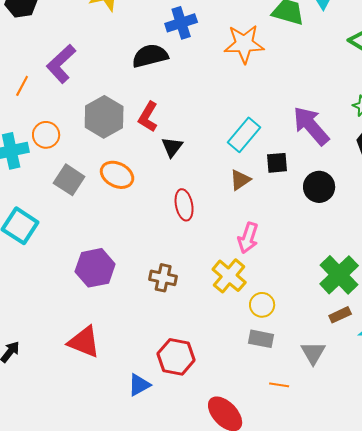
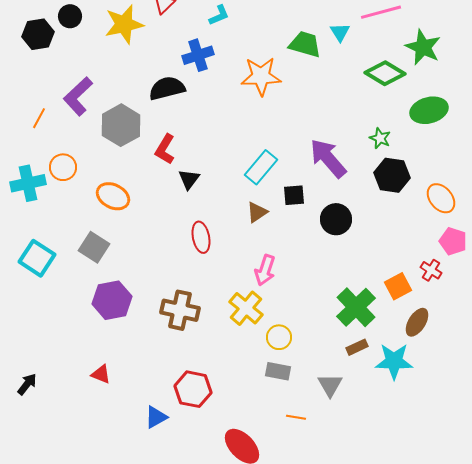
gray hexagon: (104, 117) -> (121, 125), moved
orange ellipse: (117, 175) -> (113, 196), moved
gray square: (69, 180) -> (94, 247), moved
brown cross: (163, 278) -> (180, 310), size x1.4
red triangle: (84, 342) -> (101, 374), size x0.6

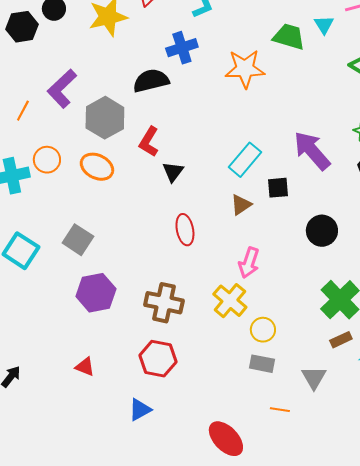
orange ellipse: (113, 196) -> (97, 167), moved
black circle: (336, 219) -> (322, 231), moved
red hexagon: (193, 389) -> (158, 359), moved

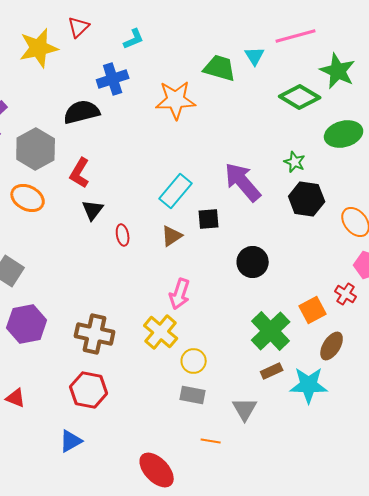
black triangle: (173, 172) -> (93, 210), moved
red ellipse: (185, 230) -> (123, 235), moved, size x0.7

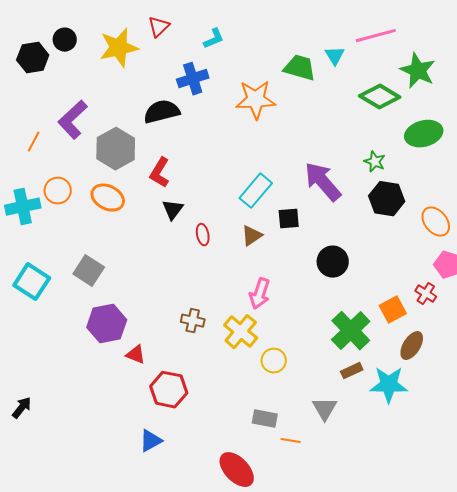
brown cross: (95, 334) -> (193, 321), moved, size x0.6
gray rectangle: (193, 395) -> (265, 419), moved
red triangle: (16, 398) -> (136, 355), moved

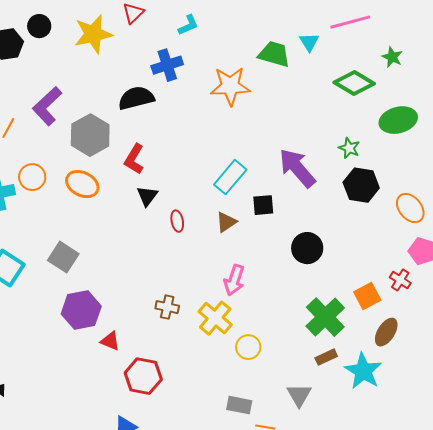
green star: (418, 71) -> (392, 57), size x0.6
cyan star: (389, 385) -> (363, 371), turned 30

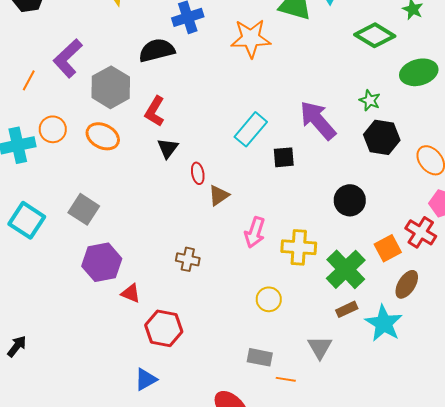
brown triangle: (226, 222) -> (219, 195), moved
black circle: (307, 248) -> (350, 200), moved
red cross: (400, 280) -> (421, 232), size x1.4
yellow cross: (215, 318) -> (299, 247), moved, turned -36

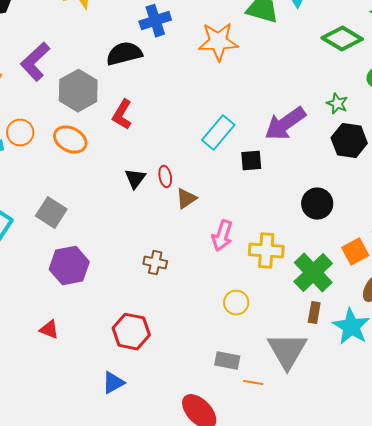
purple arrow: (318, 120) -> (285, 124), turned -84
black triangle: (168, 148) -> (135, 179), moved
red triangle: (131, 293) -> (49, 330), moved
brown rectangle: (347, 309) -> (314, 313), turned -55
gray triangle: (320, 347) -> (287, 351), size x1.6

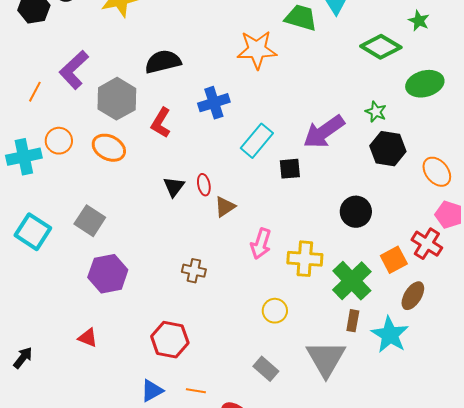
blue cross: (155, 21) -> (214, 103), moved
gray rectangle: (227, 361) -> (266, 369), turned 30
orange line: (253, 383) -> (196, 391), moved

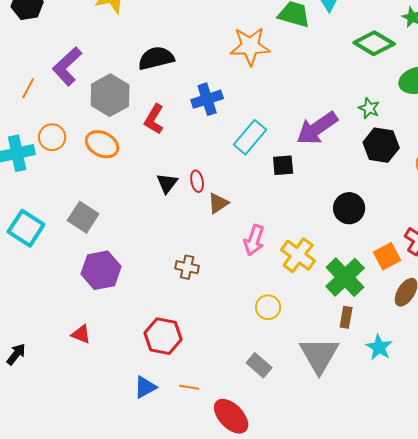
yellow cross: (305, 259) -> (298, 255), turned 32
cyan star: (390, 335) -> (379, 347), moved, size x0.7

